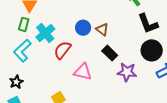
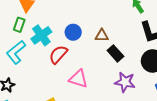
blue circle: (83, 28) -> (73, 32), moved
brown triangle: (102, 29) -> (102, 35), turned -40
black rectangle: (110, 53) -> (115, 53), moved

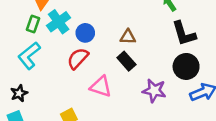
blue circle: (73, 32) -> (85, 33), moved
cyan cross: (41, 35) -> (59, 22), moved
black rectangle: (115, 53) -> (126, 61), moved

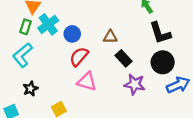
red semicircle: (78, 58) -> (79, 57), moved
black rectangle: (126, 61) -> (123, 58), moved
black star: (19, 93) -> (30, 89), moved

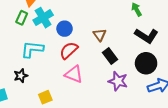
black L-shape: (160, 33) -> (146, 36), turned -45
brown triangle: (110, 37) -> (100, 35), turned 48
cyan L-shape: (22, 55) -> (32, 49), moved, turned 40

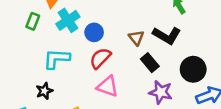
green rectangle: (22, 18) -> (33, 21), moved
black L-shape: (146, 36) -> (167, 35), moved

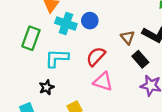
cyan cross: (68, 20) -> (66, 24), turned -36
green rectangle: (33, 21) -> (31, 38), moved, size x1.5
blue circle: (94, 32) -> (90, 21), moved

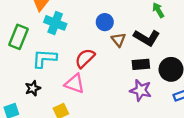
blue circle: (90, 21) -> (105, 22), moved
black rectangle: (140, 59) -> (141, 64), moved, turned -56
pink triangle: (103, 82) -> (75, 84), moved

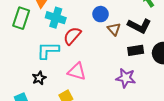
green rectangle: (18, 37) -> (21, 18), moved
red semicircle: (85, 58) -> (72, 36), moved
purple star: (141, 90) -> (126, 78), moved

